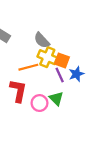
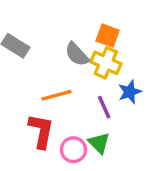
yellow cross: (47, 57) -> (106, 63), moved
orange square: (62, 60) -> (108, 36), moved
blue star: (76, 74) -> (130, 92), moved

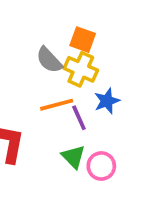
orange line: (56, 95) -> (57, 105), moved
pink circle: (73, 150) -> (101, 166), moved

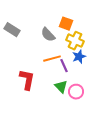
yellow cross: (81, 69) -> (75, 41), moved

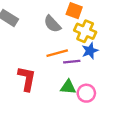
purple line: (64, 66) -> (72, 62), turned -72
green triangle: (61, 87) -> (68, 87), turned -40

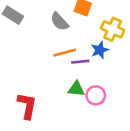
yellow cross: (85, 31) -> (113, 29), moved
red L-shape: (27, 79) -> (27, 106), moved

